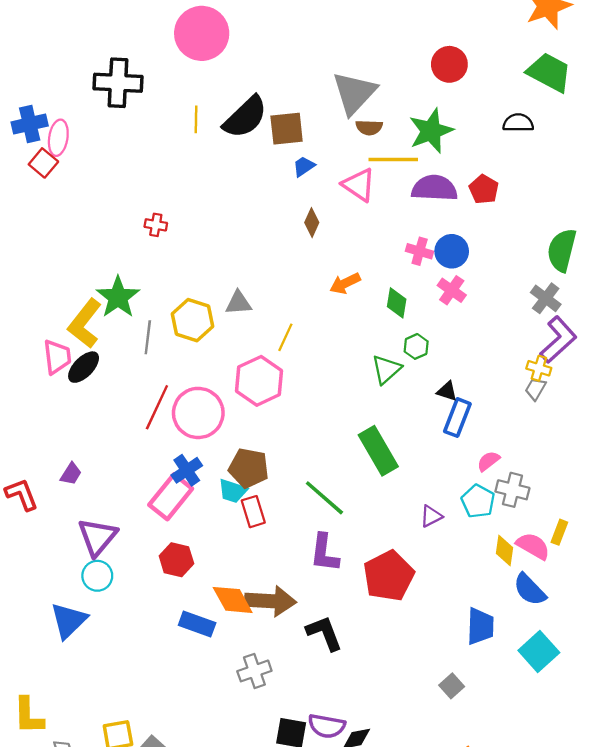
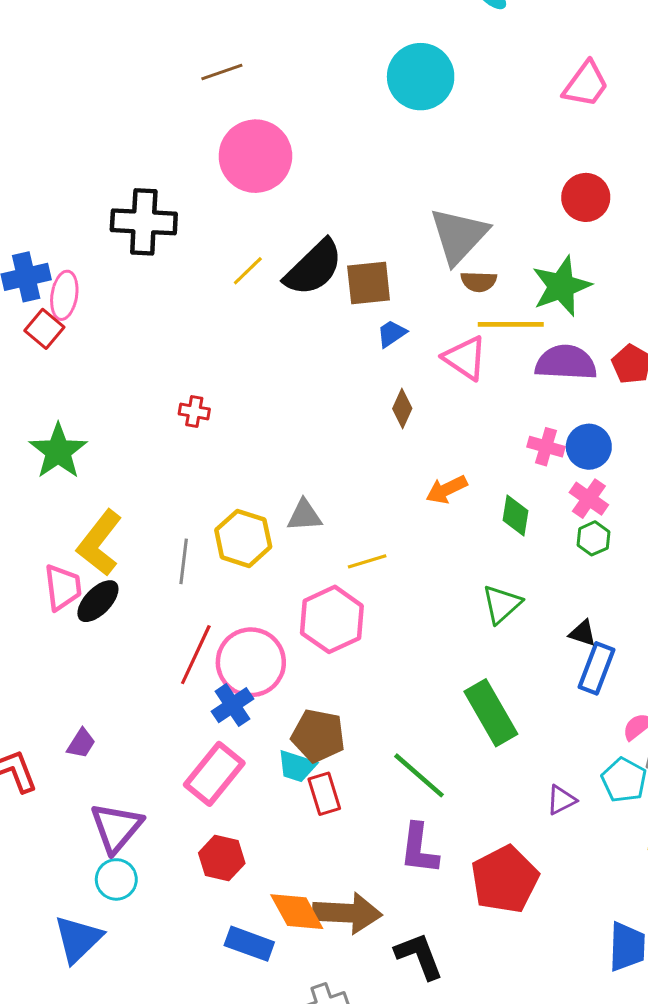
yellow line: (196, 119) -> (248, 271), turned 45
green star: (118, 297) -> (58, 451), moved
yellow line: (285, 337) -> (367, 561), turned 48
green hexagon: (416, 346) -> (593, 538), moved
blue cross: (187, 470) -> (233, 705), moved

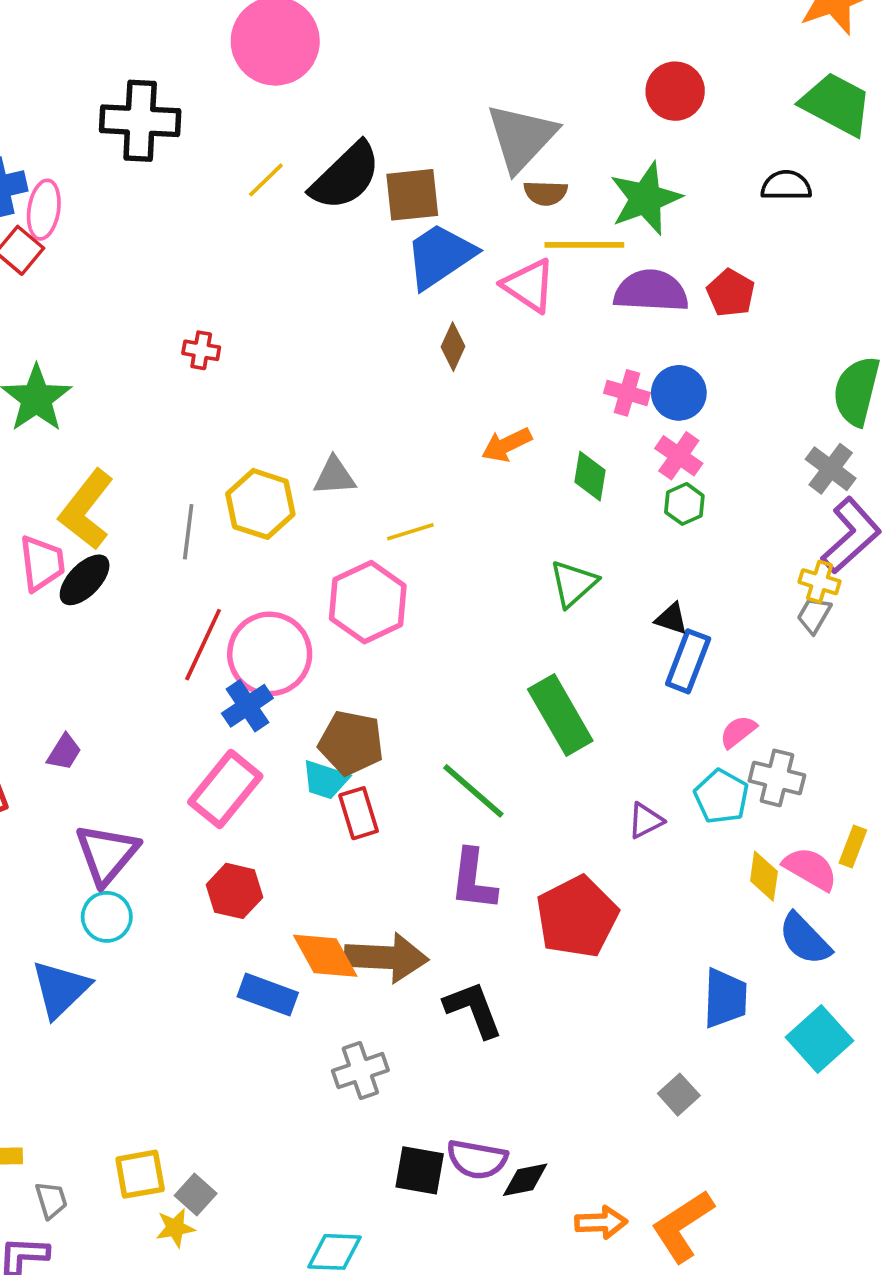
blue trapezoid: (392, 334) -> (440, 256), size x2.0

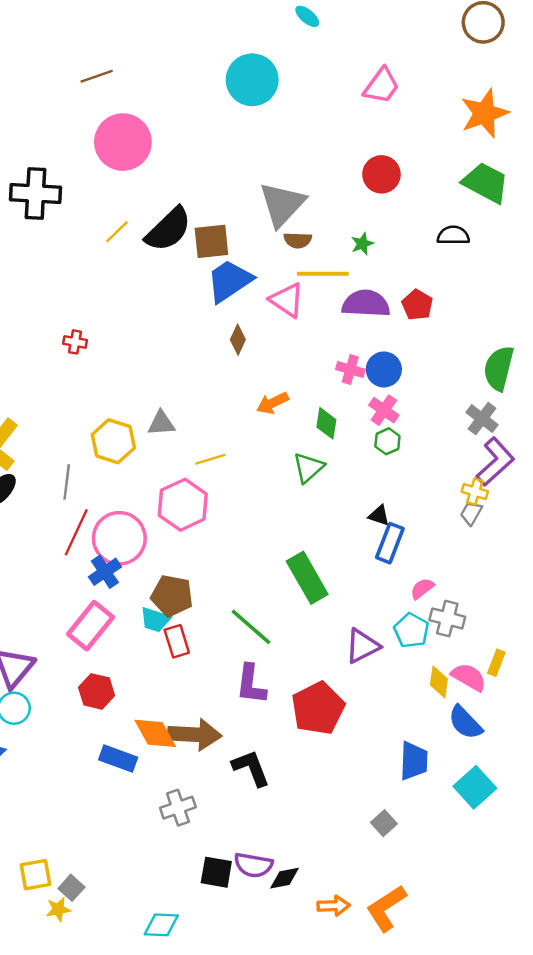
green star: (646, 198) -> (362, 244), size x0.5
gray line: (188, 532) -> (67, 482), moved
green triangle: (573, 584) -> (308, 468), moved
purple triangle: (646, 821) -> (362, 646), size x1.5

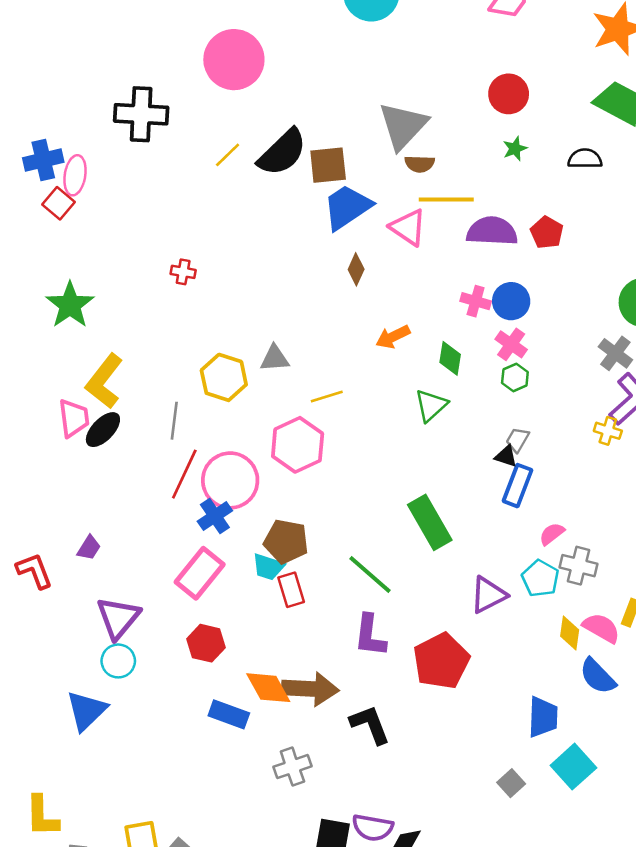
green star: (362, 244) -> (515, 149), moved
gray trapezoid: (471, 513) -> (517, 440), moved
cyan square: (475, 787) -> (573, 767), moved

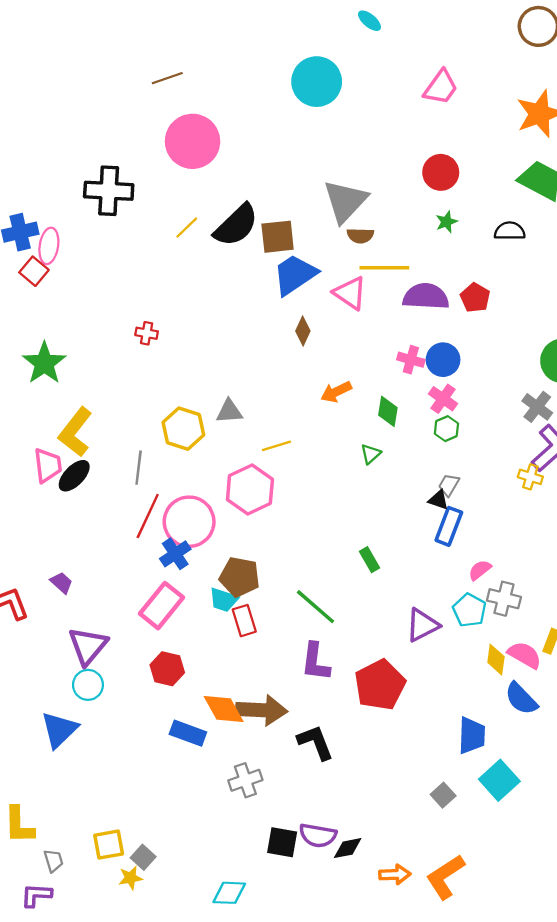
green triangle: (431, 405) -> (371, 454), size x0.7
green rectangle: (430, 522) -> (369, 560), size x0.5
purple trapezoid: (89, 548) -> (62, 583), turned -80

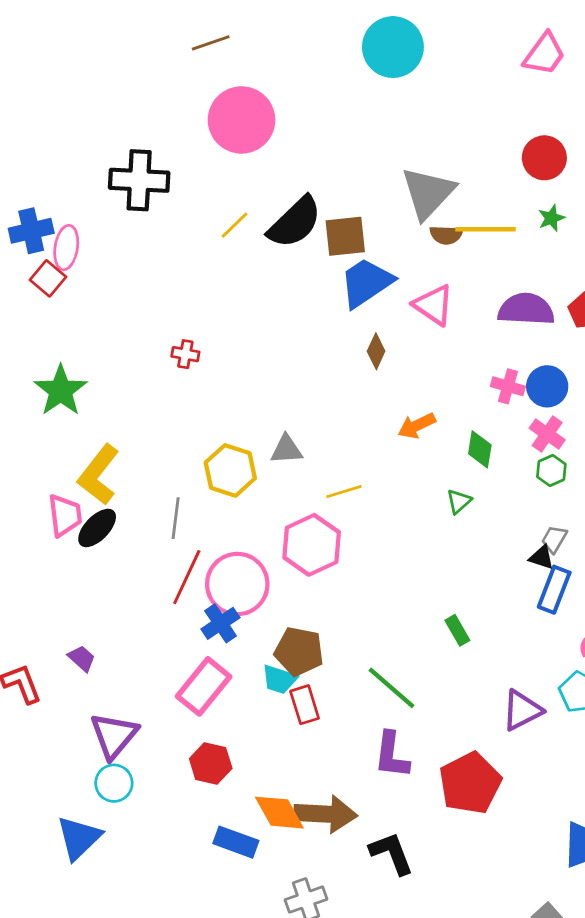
yellow line: (384, 268) -> (485, 229), moved

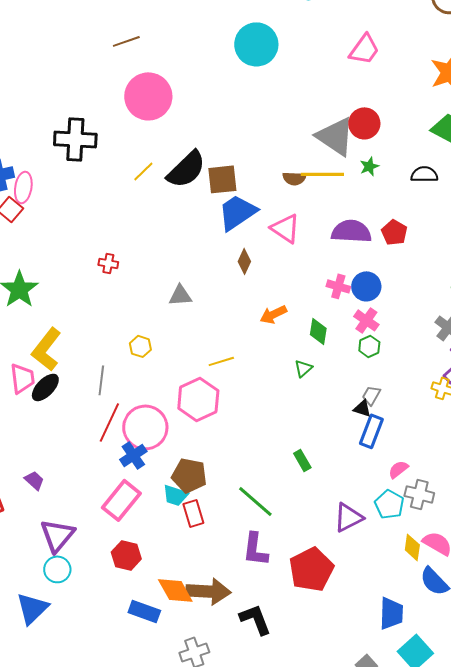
gray triangle: (428, 193) -> (335, 136), moved, turned -39
gray triangle: (286, 449) -> (180, 295), moved
yellow hexagon: (230, 470) -> (140, 346), size x0.6

